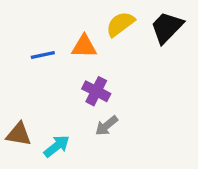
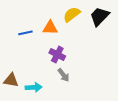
gray arrow: (107, 126) -> (63, 75), turned -88
cyan arrow: (57, 146) -> (34, 87), turned 35

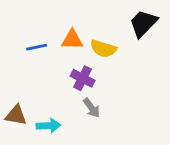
yellow semicircle: (72, 14) -> (103, 49), moved, turned -126

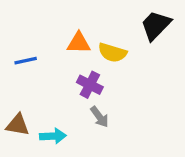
blue line: (37, 47) -> (26, 61), moved

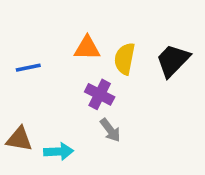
black trapezoid: (156, 25) -> (173, 60), moved
yellow semicircle: (112, 53) -> (125, 59), turned 84

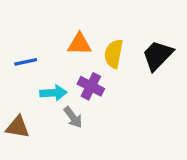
gray arrow: (110, 130) -> (73, 117), moved
cyan arrow: (59, 152) -> (53, 93), moved

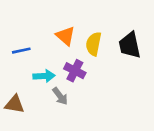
orange triangle: (79, 44) -> (65, 36), turned 40
black trapezoid: (158, 55) -> (130, 45), turned -56

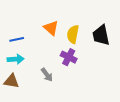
purple cross: (75, 71) -> (69, 57), moved
cyan arrow: (44, 76) -> (16, 59), moved

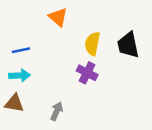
orange triangle: (51, 28) -> (58, 17), moved
gray arrow: (47, 75) -> (57, 111), moved, turned -120

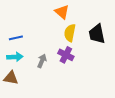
orange triangle: (58, 17) -> (62, 12), moved
gray arrow: (57, 111) -> (42, 61), moved

